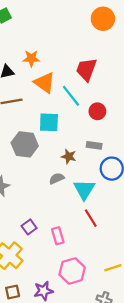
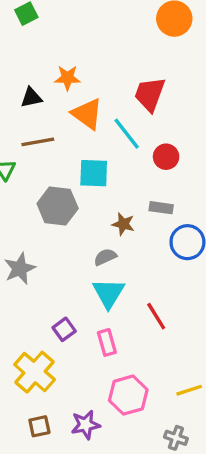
cyan triangle: (84, 190) -> (109, 293), moved

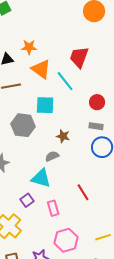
red circle: (166, 157) -> (97, 102), moved
gray rectangle: (161, 208) -> (96, 126), moved
cyan triangle: (109, 293) -> (41, 178), moved, turned -45

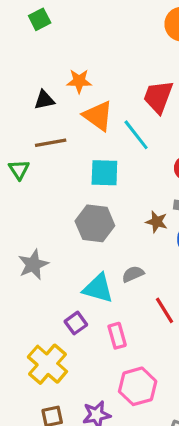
gray hexagon: (23, 125) -> (95, 223), moved
brown star: (63, 136) -> (157, 222), moved
gray semicircle: (52, 156) -> (133, 274), moved

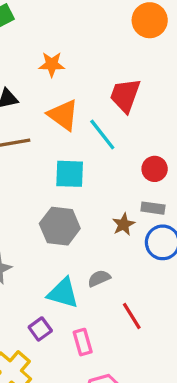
orange star: (79, 81) -> (52, 64), moved
brown star: (157, 222) -> (124, 224), turned 30

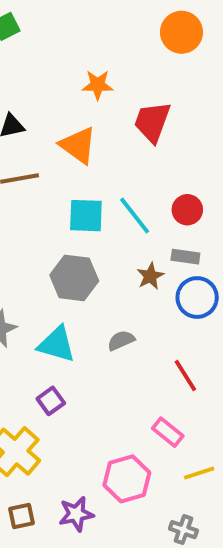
orange star: (52, 64) -> (98, 85), moved
cyan line: (102, 135) -> (135, 216), moved
cyan triangle: (63, 293) -> (57, 344), moved
red line: (132, 316) -> (185, 376), moved
pink rectangle: (83, 342) -> (168, 432), moved, turned -35

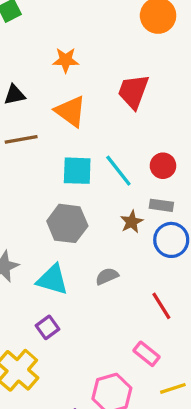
orange star: (98, 85) -> (66, 60), moved

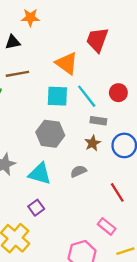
orange star: (66, 60) -> (30, 18), moved
orange triangle: (71, 111) -> (67, 63), moved
gray rectangle: (161, 205) -> (98, 121), moved
brown star: (132, 222) -> (93, 143), moved

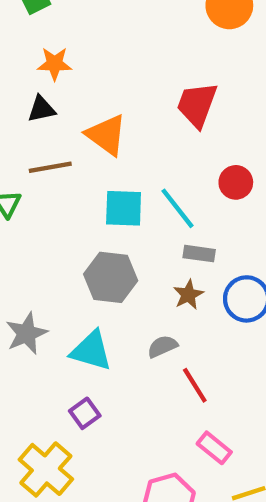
orange star: (30, 18) -> (55, 64), moved
orange triangle: (67, 63) -> (106, 135), moved
red circle: (118, 93) -> (236, 182), moved
red line: (117, 192) -> (195, 385), moved

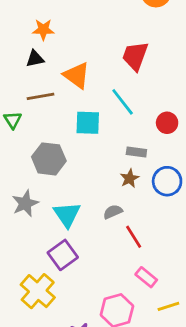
red circle: (236, 182) -> (167, 123), moved
cyan line: (178, 208) -> (123, 102), moved
gray hexagon: (111, 277) -> (49, 159), moved
cyan triangle: (91, 351) -> (67, 215), turned 40
purple square: (85, 413) -> (63, 255), size x1.5

